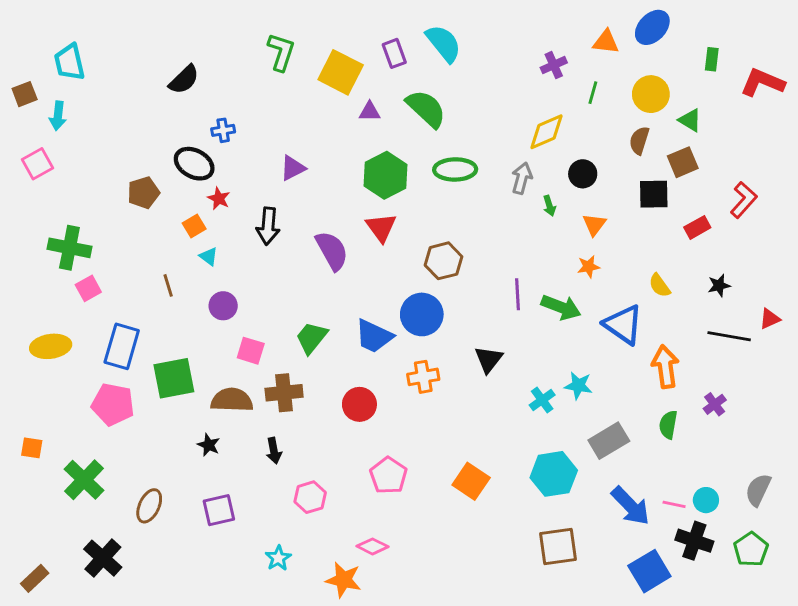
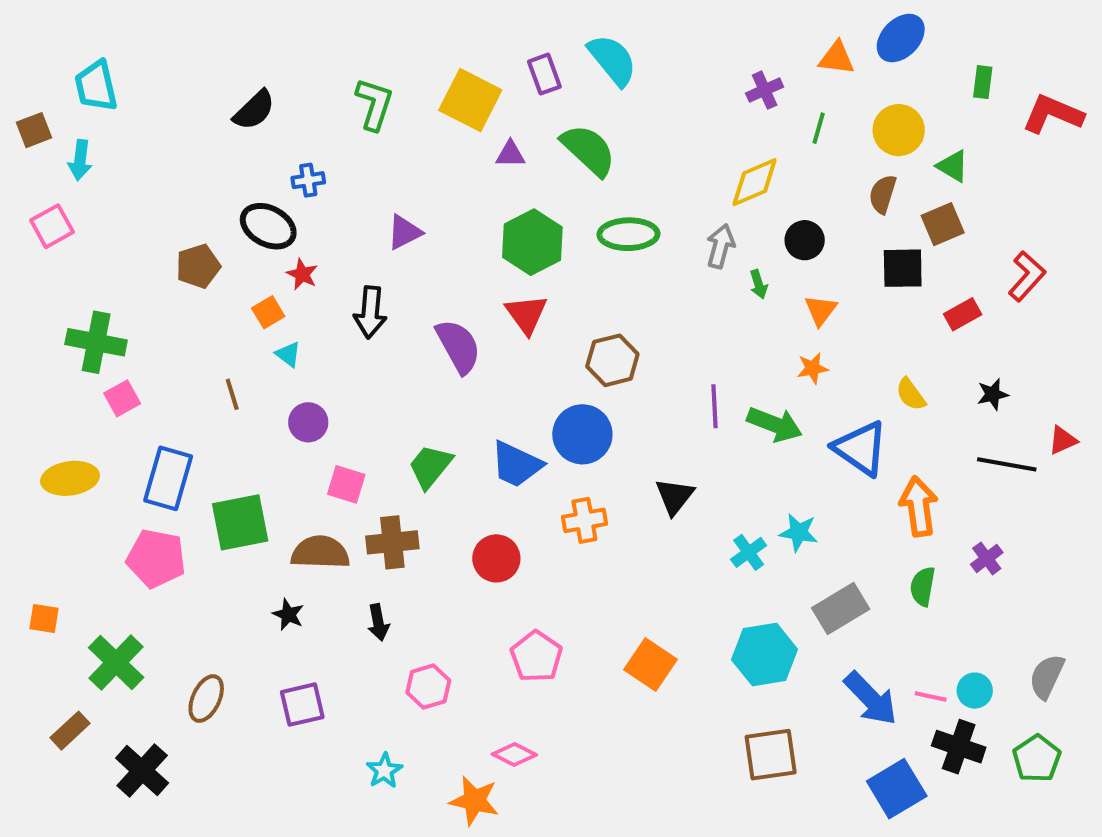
green L-shape: (281, 52) -> (374, 104), moved
brown rectangle: (35, 578) -> (70, 731), moved

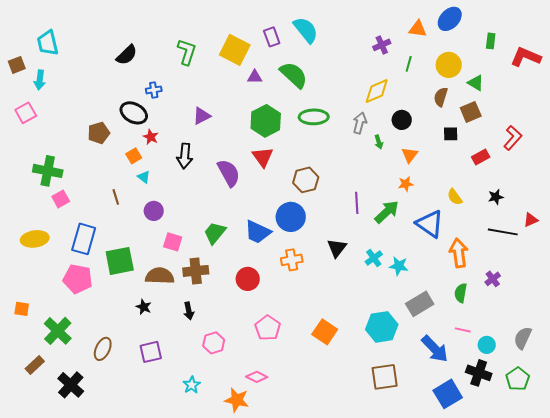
black square: (903, 268) -> (451, 134), size x0.7
green arrow: (775, 424) -> (387, 212), turned -64
cyan cross: (749, 552) -> (374, 258), moved
pink line: (931, 697) -> (463, 330), moved

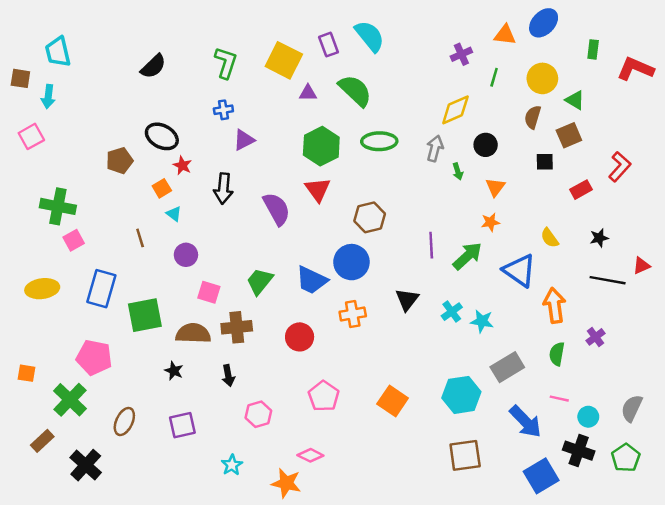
brown square: (17, 65) -> (20, 78), turned 30
blue cross: (154, 90) -> (223, 110), moved
pink pentagon: (78, 279) -> (94, 357), moved

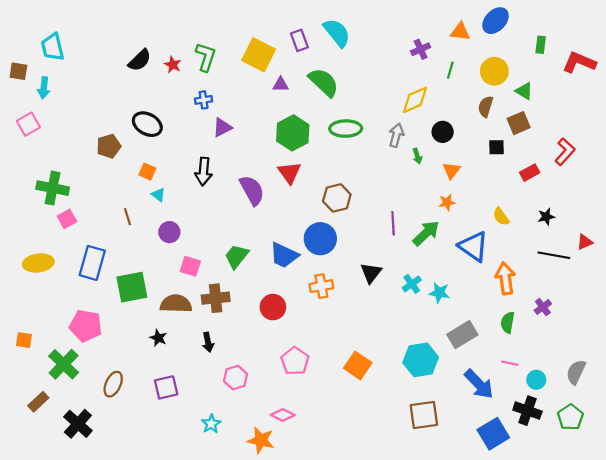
red star: (182, 165) -> (173, 65), moved
orange square: (162, 188) -> (147, 172), turned -35

